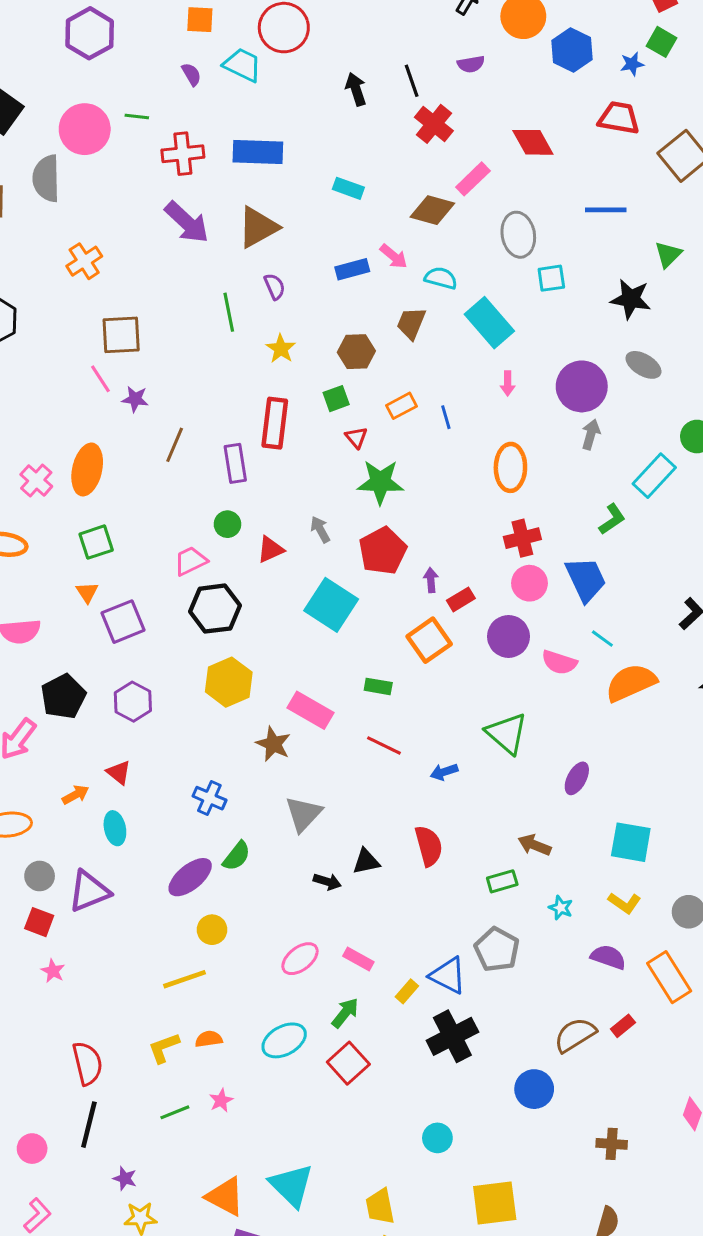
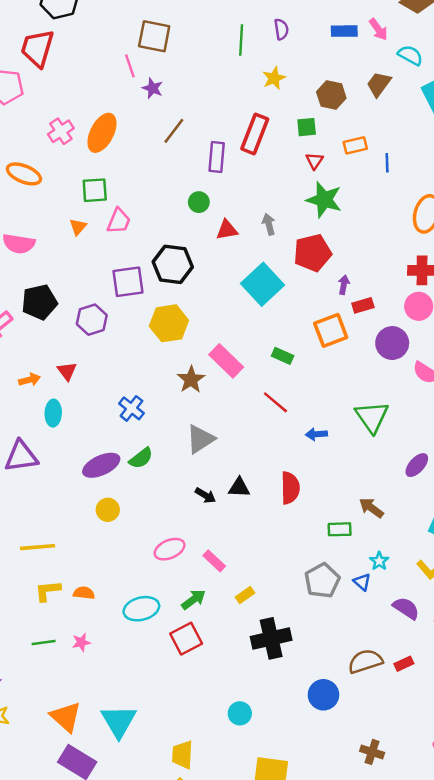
pink trapezoid: (191, 561) -> (119, 221), moved, turned 124
purple square: (123, 622) -> (128, 282), moved
blue triangle: (448, 976) -> (362, 582), moved, size x0.6
yellow line: (184, 979) -> (38, 547), moved

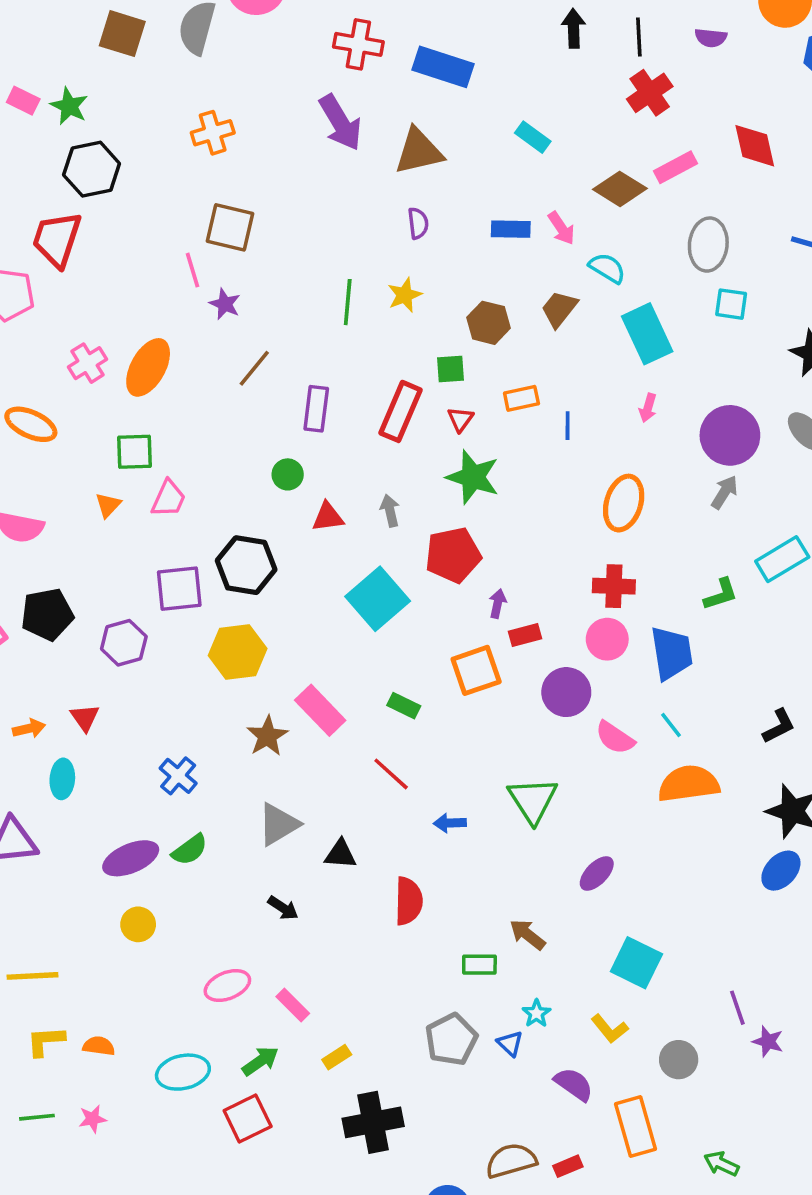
green line: (241, 40) -> (348, 302), moved
red rectangle: (255, 134) -> (400, 411), moved
black triangle: (239, 488) -> (340, 854), moved

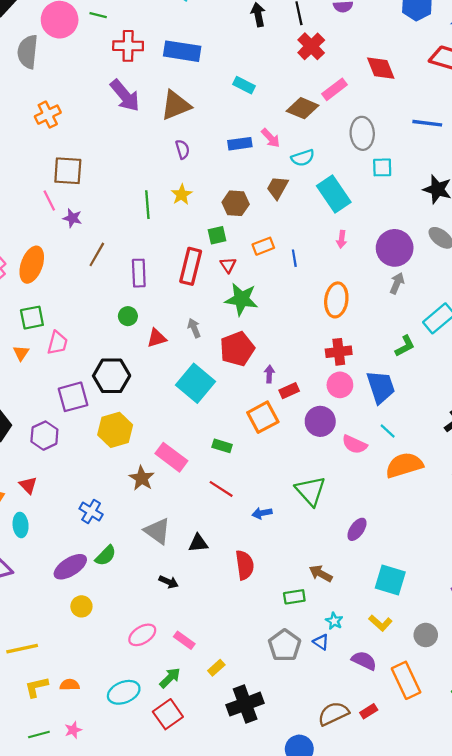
cyan semicircle: (607, 268) -> (303, 158), turned 140
gray triangle: (278, 824) -> (157, 531), turned -44

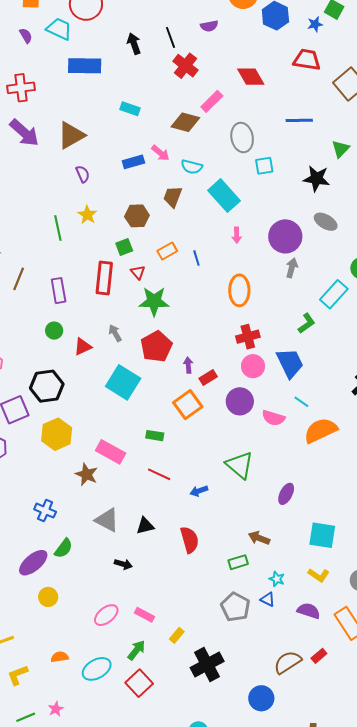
blue rectangle: (182, 51) -> (85, 66), moved
cyan semicircle: (303, 158) -> (192, 167), turned 40
orange semicircle: (70, 685) -> (60, 657), moved

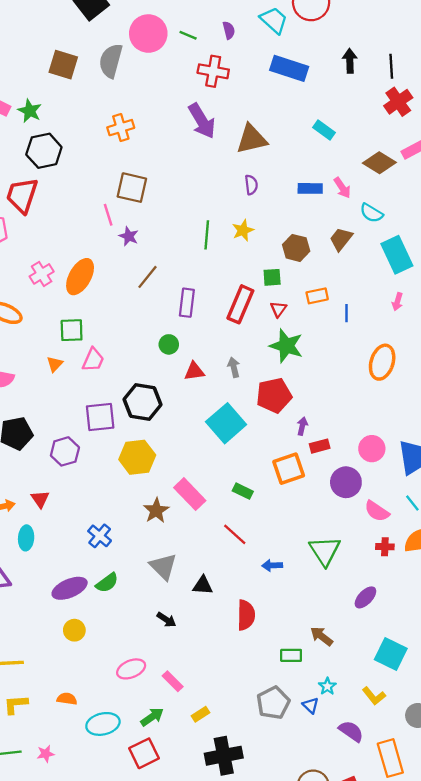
purple semicircle: (26, 36) -> (229, 30), moved
red cross: (248, 337) -> (385, 547), moved, size x0.7

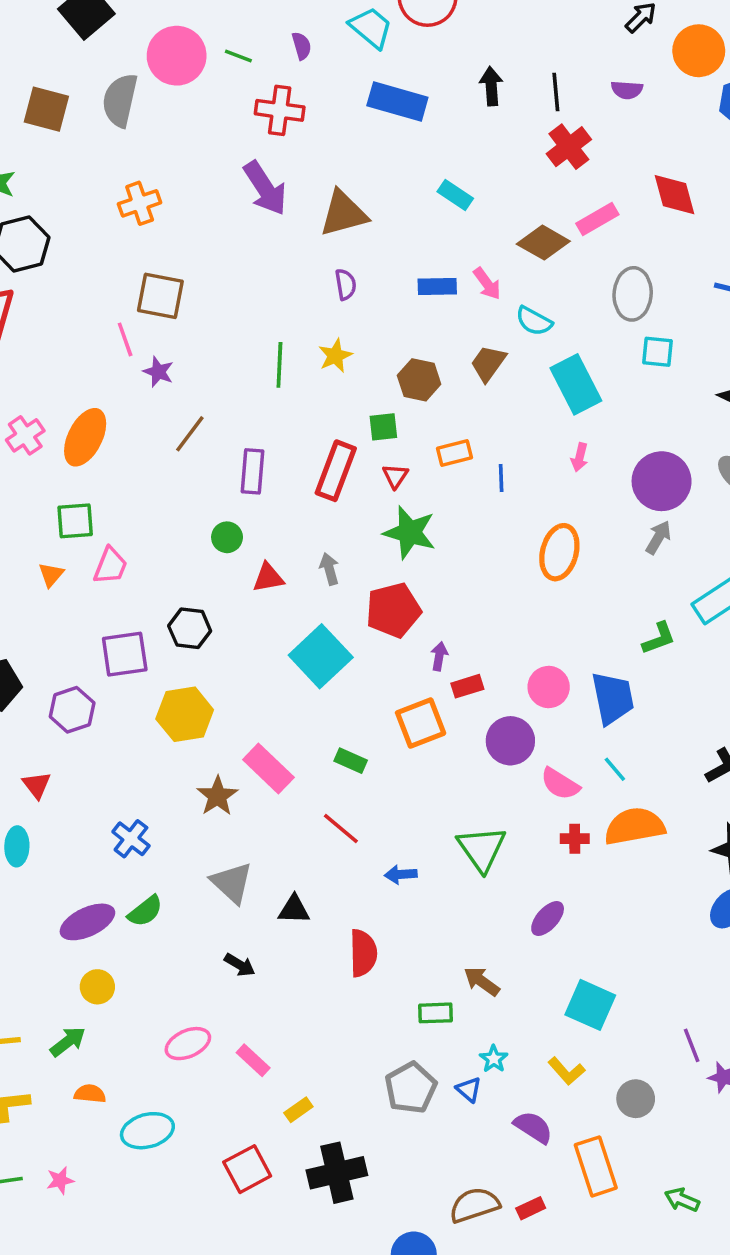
black hexagon: (143, 402) -> (190, 628), size x0.7
green arrow: (152, 717) -> (68, 1042), moved
red square: (144, 753) -> (247, 1169), moved

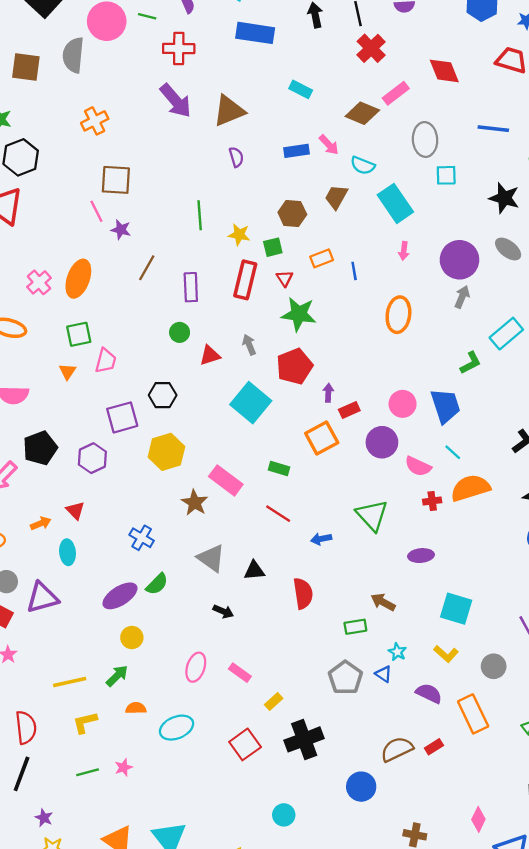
yellow star: (335, 356) -> (239, 235), moved, turned -30
purple ellipse: (548, 918) -> (421, 556), turned 50
pink ellipse: (188, 1044) -> (196, 667), turned -40

